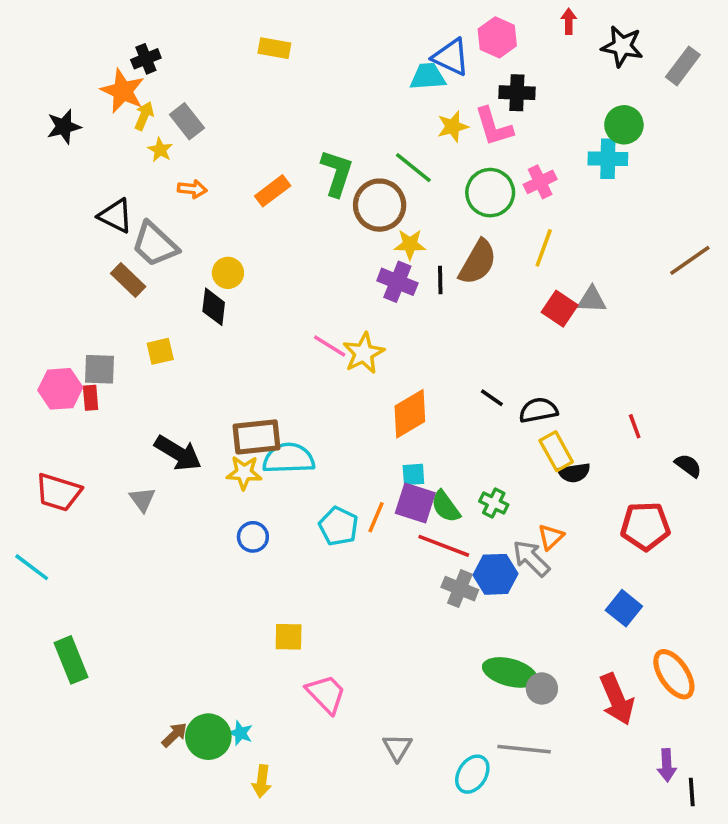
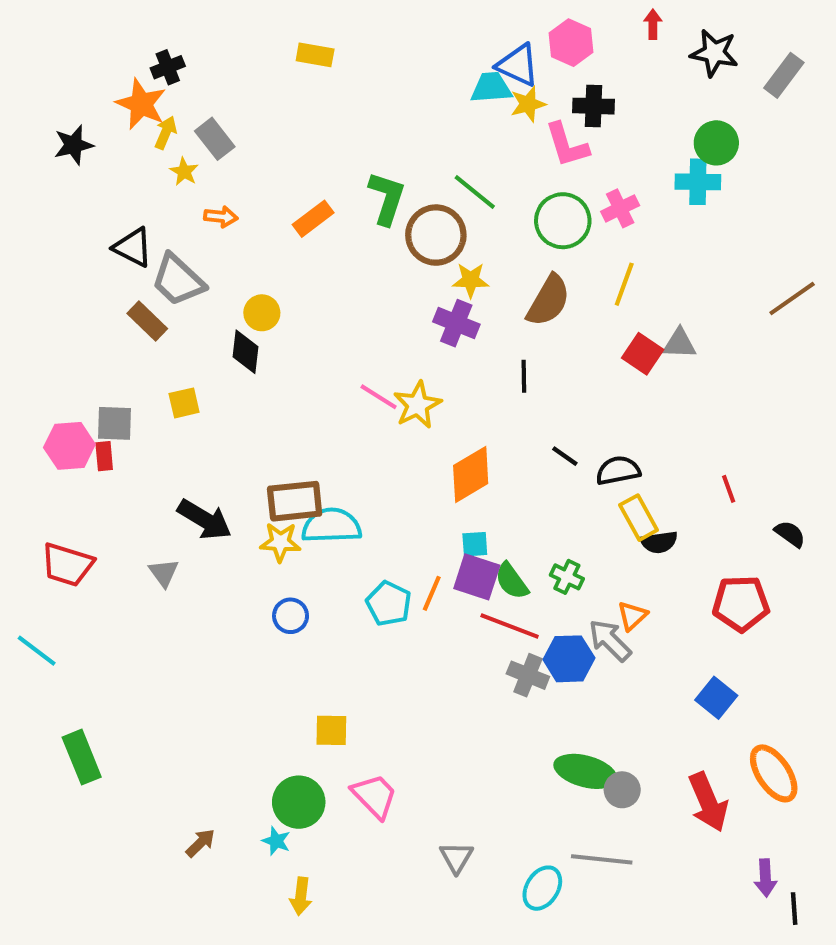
yellow star: (453, 127) -> (528, 104), moved
black line: (440, 280) -> (524, 376), moved
green circle: (208, 737) -> (299, 802), moved

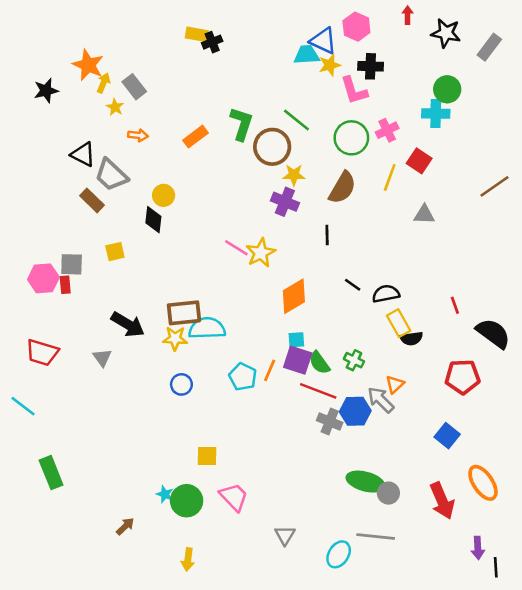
black cross: (168, 67) -> (212, 42), moved
red square: (643, 354) -> (419, 161), moved
black semicircle: (790, 534) -> (493, 333), size x1.8
cyan star: (276, 841) -> (165, 494), moved

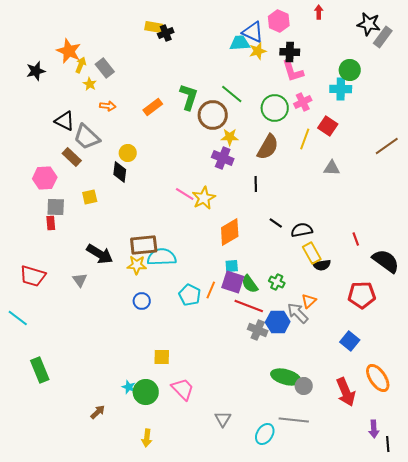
black star: (446, 33) -> (369, 24), moved
pink L-shape: (354, 91) -> (293, 71), moved
pink hexagon: (43, 278) -> (45, 178), moved

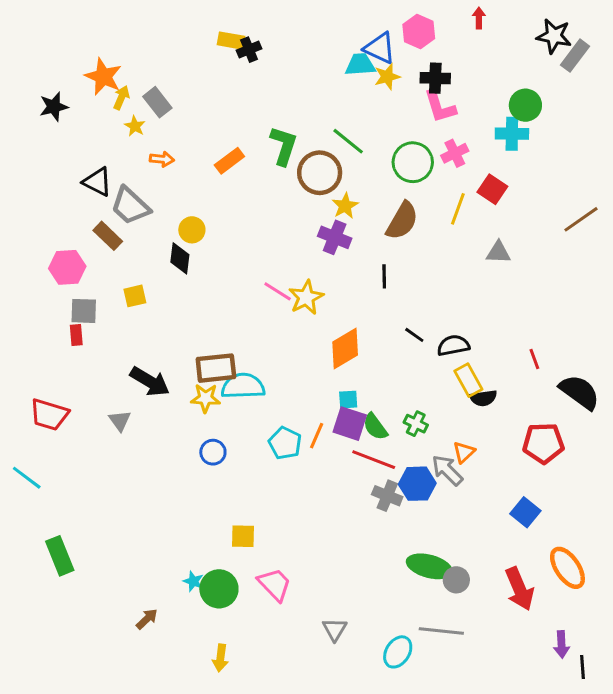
yellow star: (230, 137) -> (345, 206), turned -30

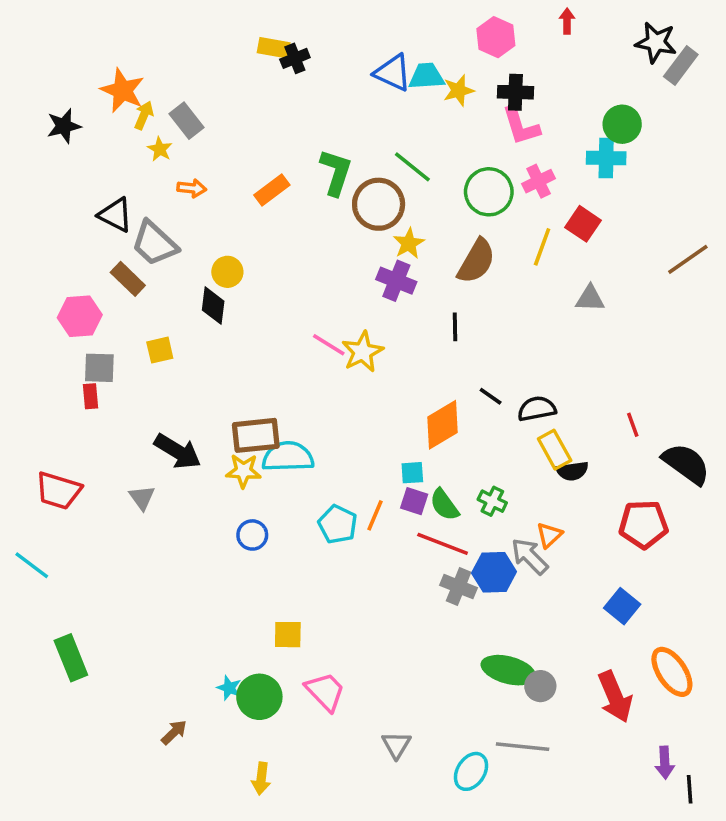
blue triangle: (380, 48) -> (393, 73), moved
orange diamond: (345, 349) -> (443, 425), moved
purple square: (350, 424) -> (414, 501), size x0.7

